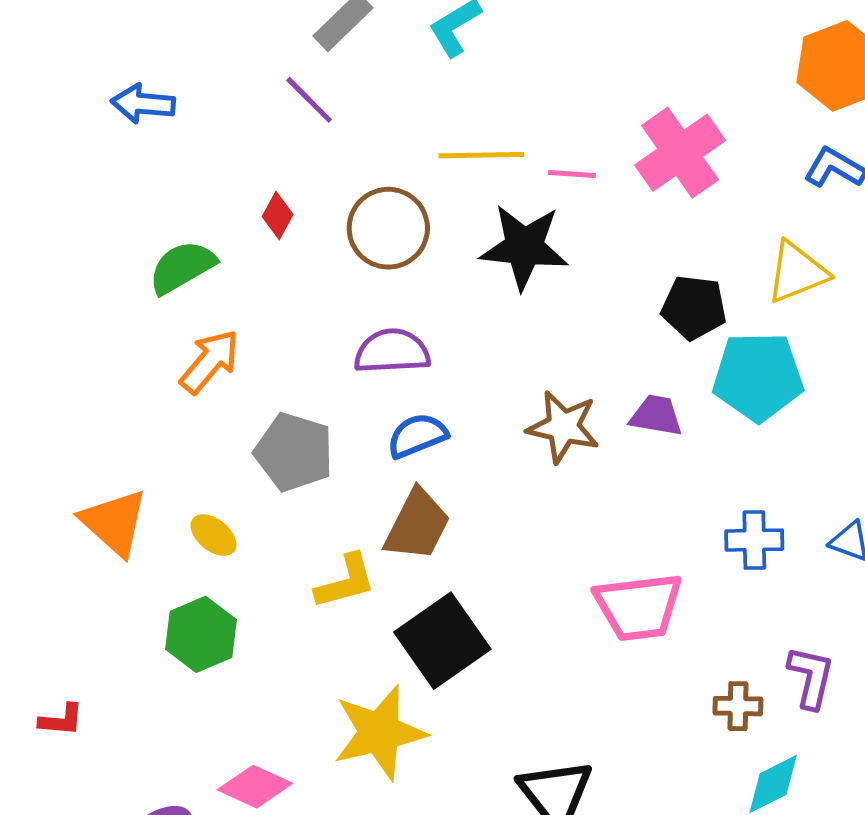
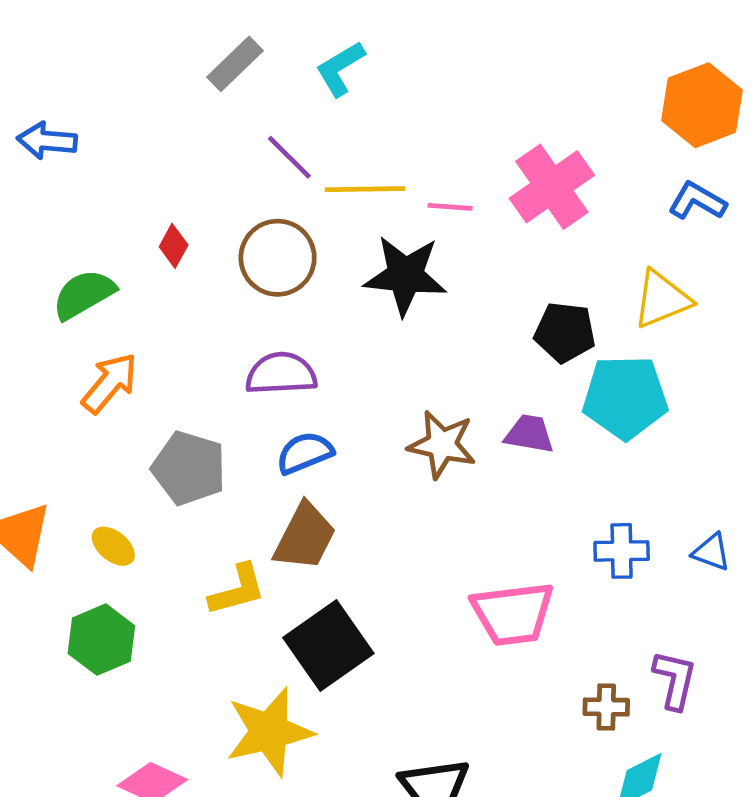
purple line: (309, 100) -> (289, 157), moved

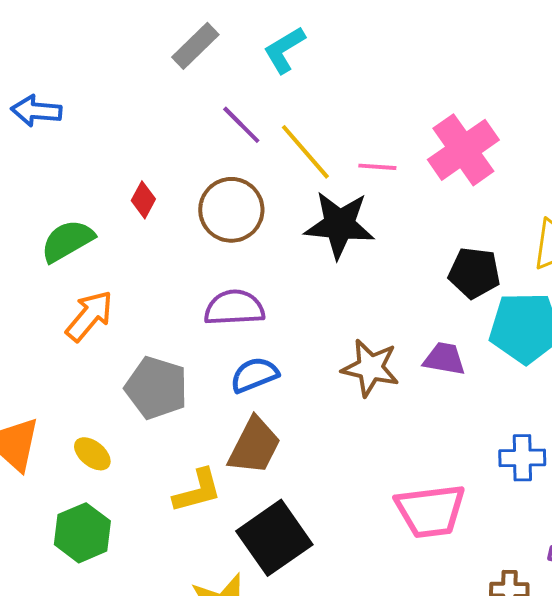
yellow line: (365, 189) -> (305, 152), turned 50

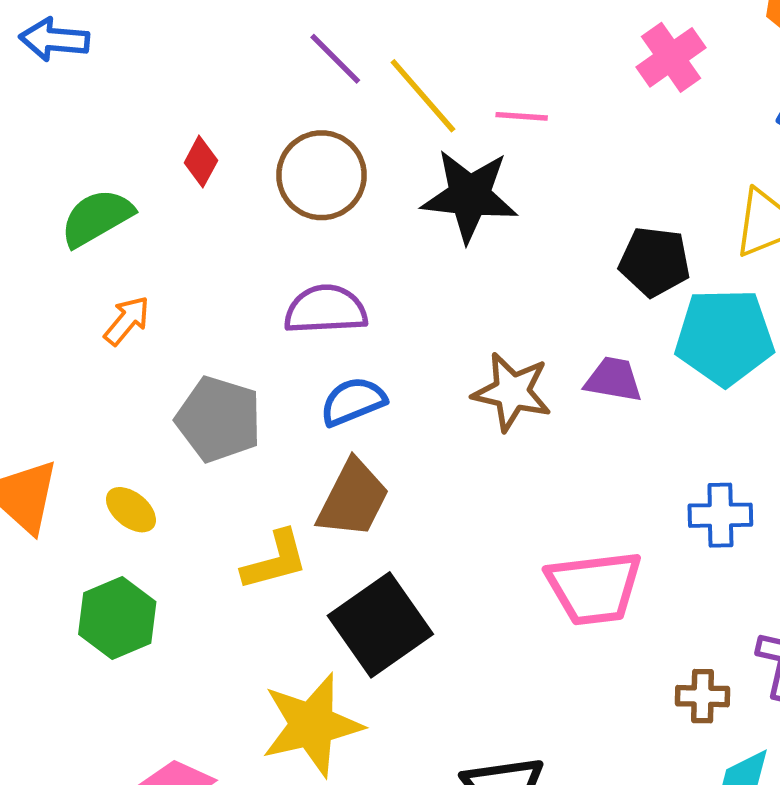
pink cross: (463, 150) -> (671, 57), moved, size x0.7
orange arrow: (89, 316) -> (127, 321), size x0.7

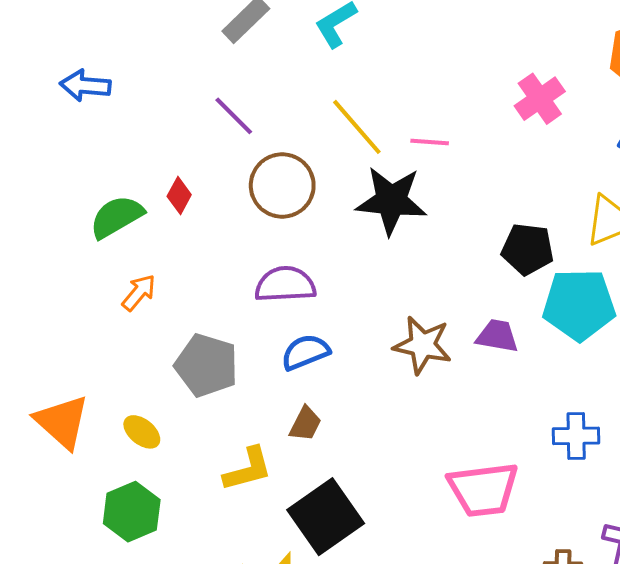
purple line: (335, 59) -> (234, 116), moved
red diamond: (201, 162) -> (179, 196), moved
brown trapezoid: (353, 499) -> (305, 424), size x0.6

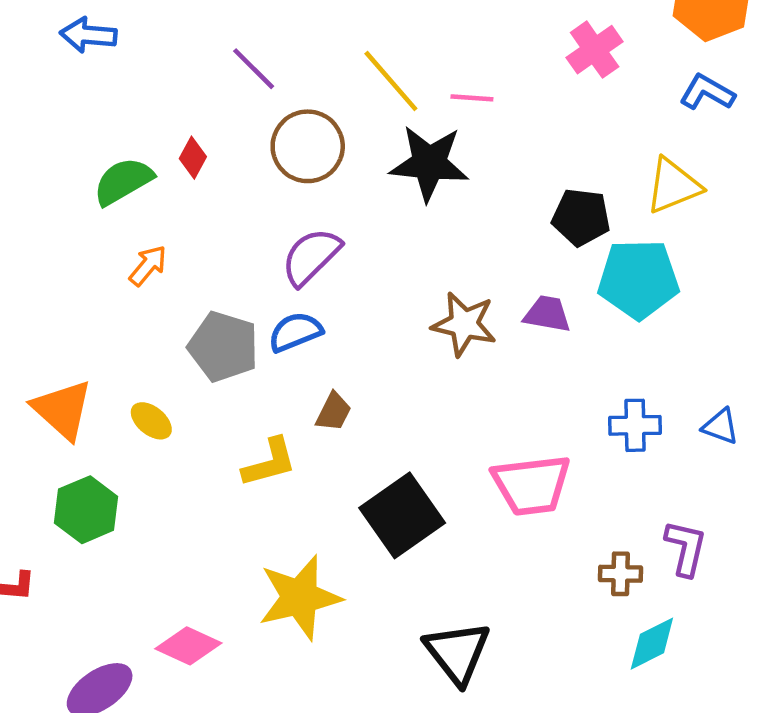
purple semicircle: (285, 284) -> (311, 257), turned -42
blue semicircle: (305, 352) -> (295, 332), moved
green hexagon: (132, 512) -> (86, 510), moved
black square: (326, 517) -> (402, 515), moved

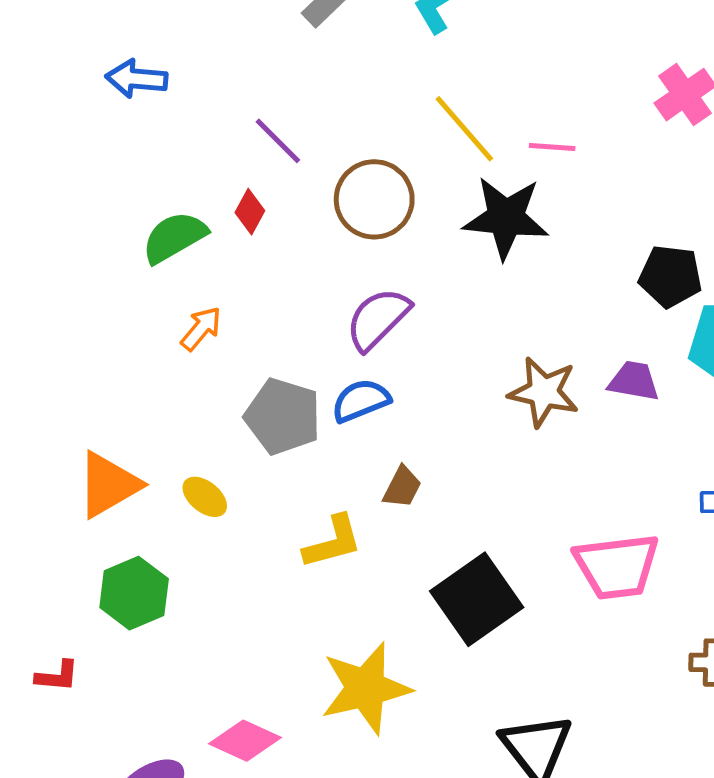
purple line: (254, 69) -> (278, 141), moved
orange triangle: (62, 410) -> (108, 485), turned 48

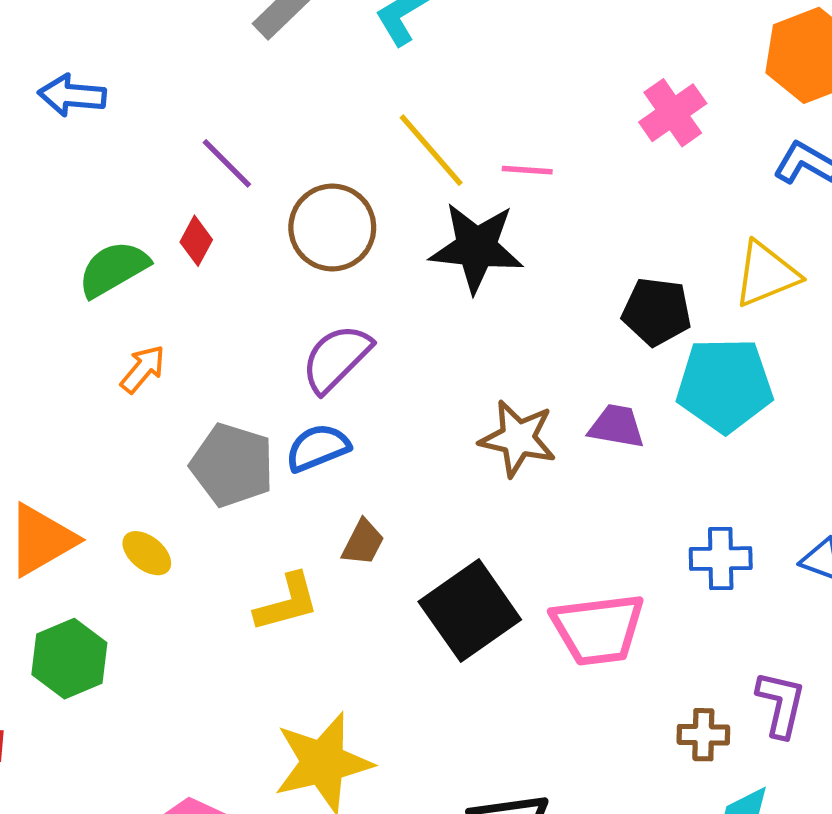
black square: (477, 599) -> (470, 611), moved

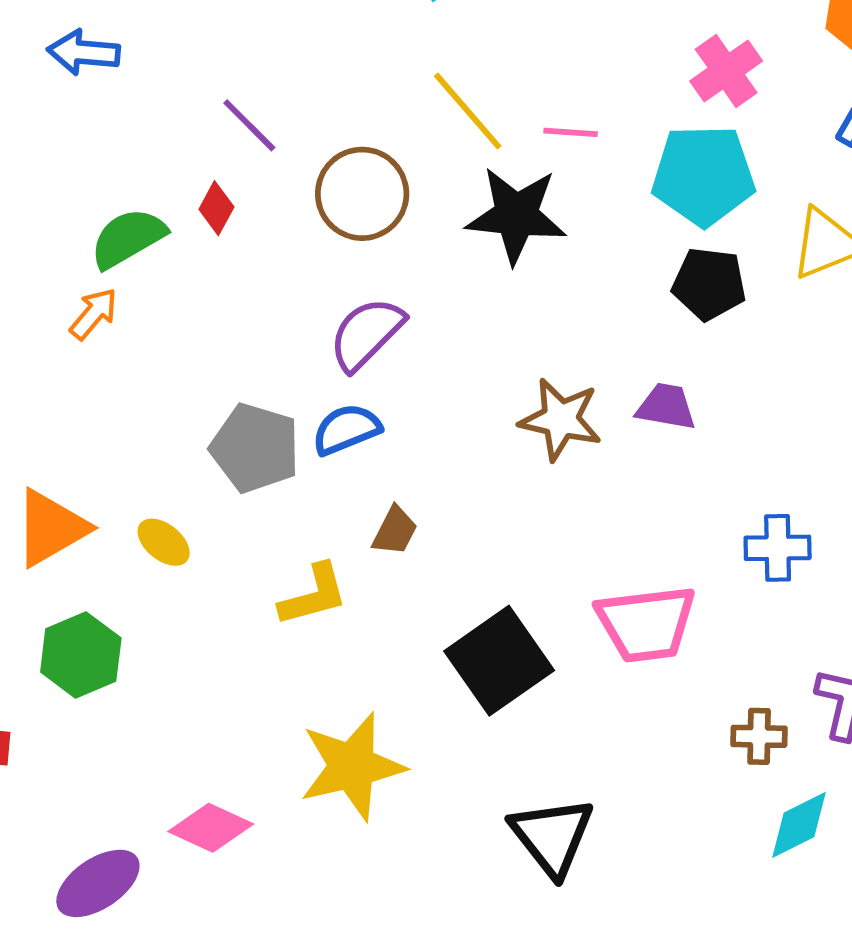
orange arrow: (143, 369) -> (94, 314), moved
cyan pentagon: (725, 385) -> (703, 175), moved
black square: (470, 611) -> (499, 661), moved

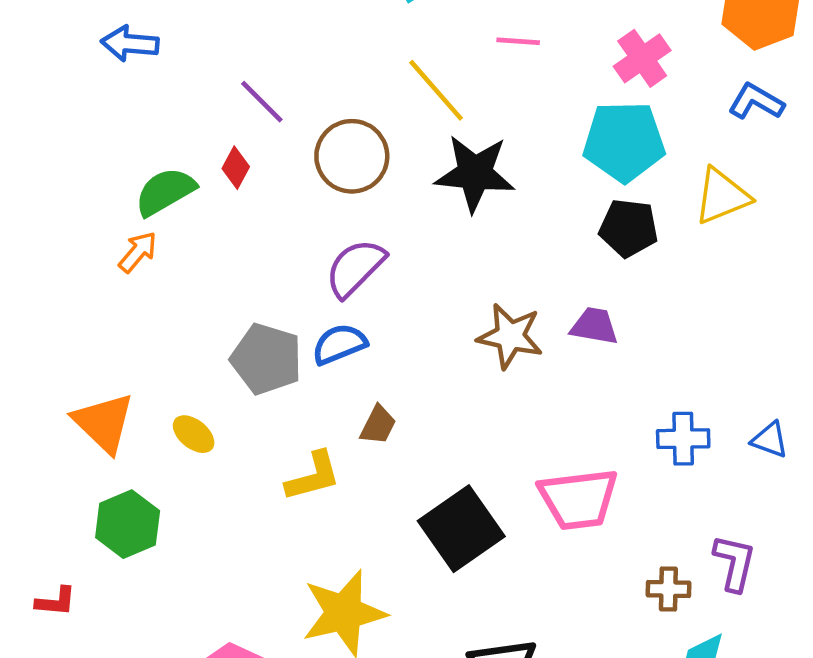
pink line: (571, 132) -> (518, 41), moved
orange triangle: (51, 528) -> (104, 423), turned -46

